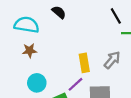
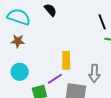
gray arrow: (112, 60) -> (94, 73), moved, turned 132

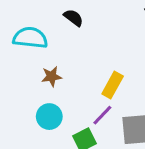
brown star: (18, 41) -> (52, 77), moved
yellow rectangle: (66, 60) -> (113, 85), turned 42

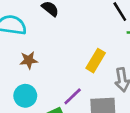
yellow rectangle: (113, 85) -> (96, 61), moved

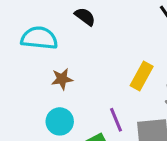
purple line: (73, 96) -> (116, 120), turned -66

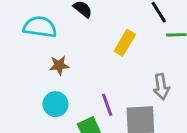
yellow rectangle: (142, 76) -> (125, 43), moved

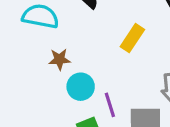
cyan circle: (55, 104) -> (81, 87), moved

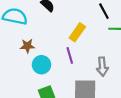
purple line: (110, 105) -> (70, 55), moved

